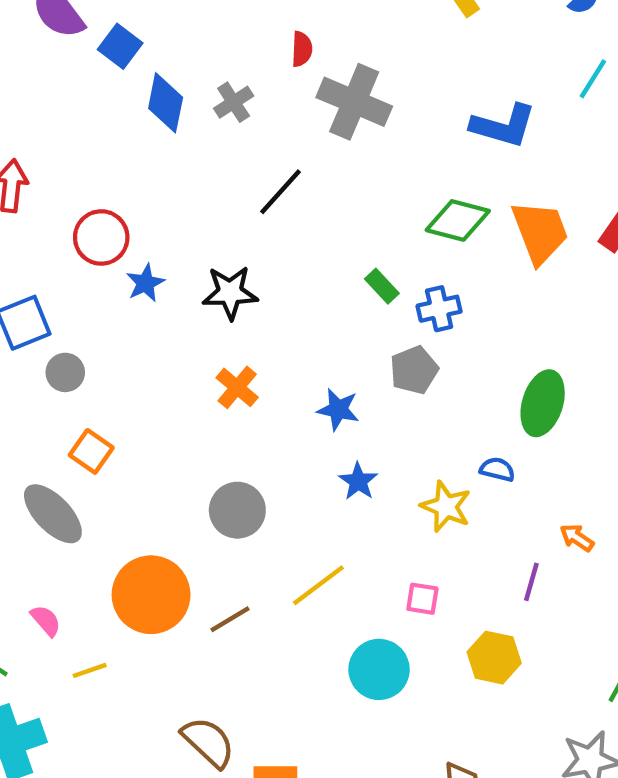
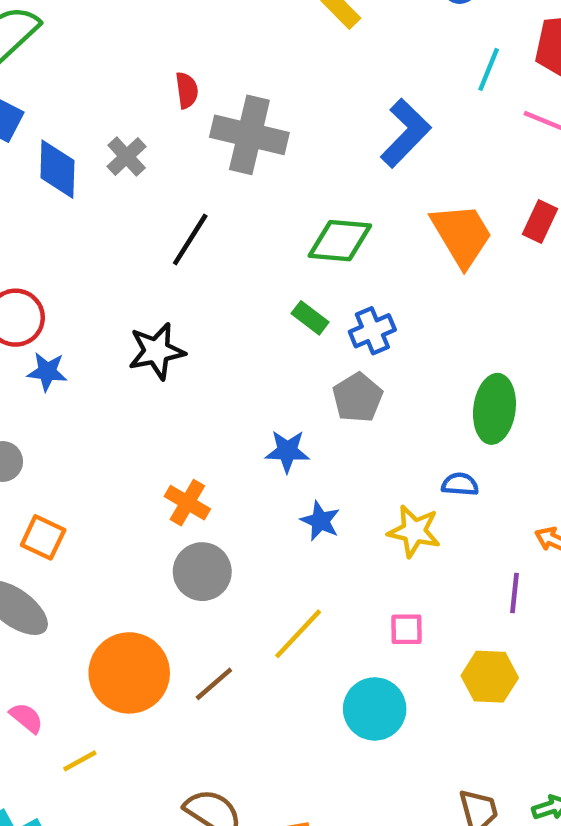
blue L-shape: (503, 126) -> (406, 133), turned -52
green diamond: (458, 220) -> (340, 241), moved
blue star: (145, 283) -> (47, 372), moved, turned -30
orange cross: (237, 387) -> (187, 503), moved

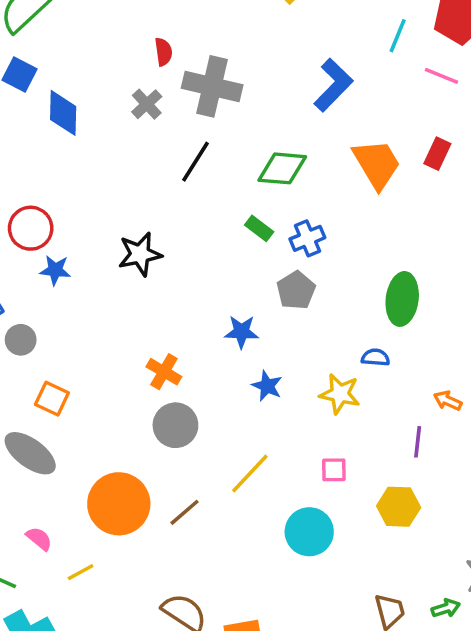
gray cross: (127, 157) -> (147, 104), moved
black line: (190, 240) -> (196, 162), moved

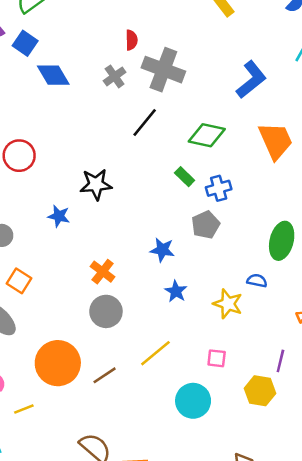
blue diamond: (63, 113) -> (53, 75), turned -40
blue star: (55, 270) -> (59, 216), moved
purple line: (418, 442) -> (280, 361), moved

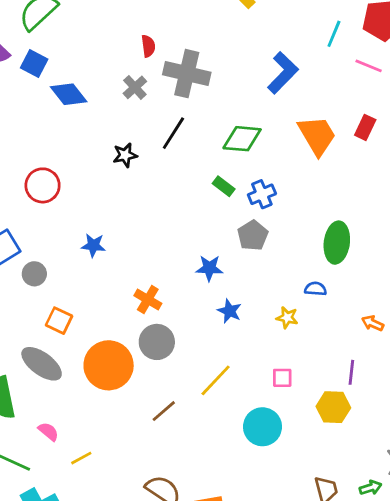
black star: (96, 184) -> (125, 155), moved, size x0.7
yellow star: (228, 304) -> (287, 318), size x0.7
orange circle: (58, 363) -> (109, 365), moved

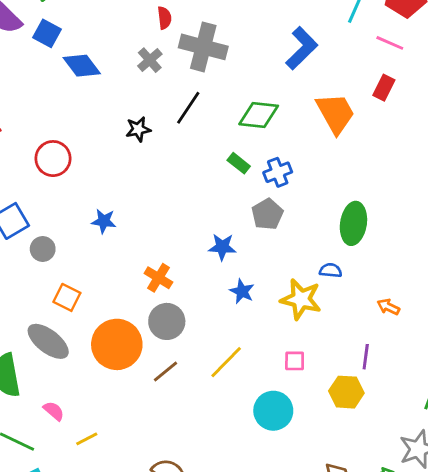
red rectangle: (365, 127) -> (384, 88), moved
yellow star: (287, 318) -> (301, 299), size x1.8
brown line: (164, 411) -> (165, 371), moved

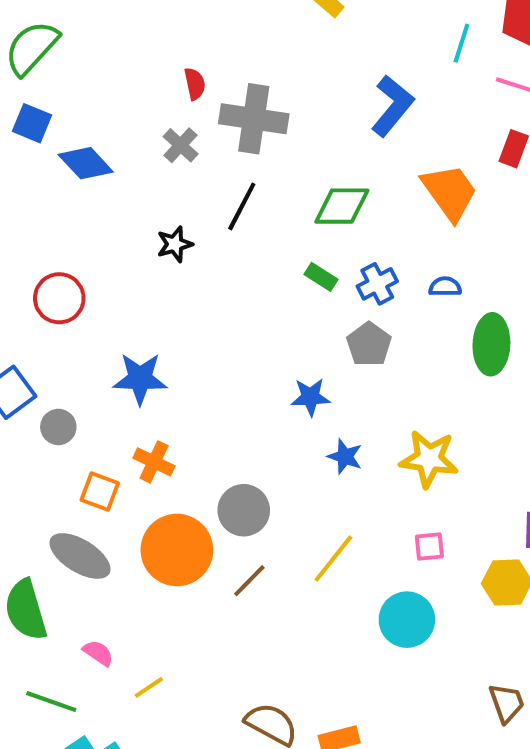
blue star: (104, 221) -> (140, 379), size x1.5
blue semicircle: (331, 270) -> (445, 287), moved
orange cross: (158, 278) -> (154, 462), moved

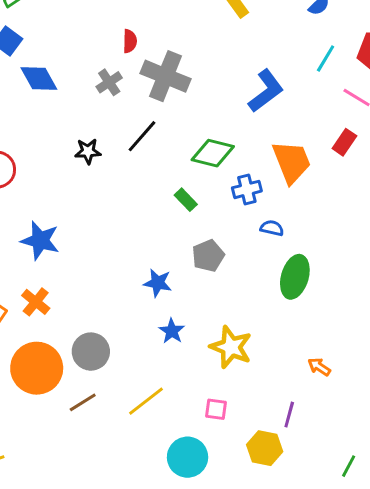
blue cross: (377, 284) -> (247, 189), moved

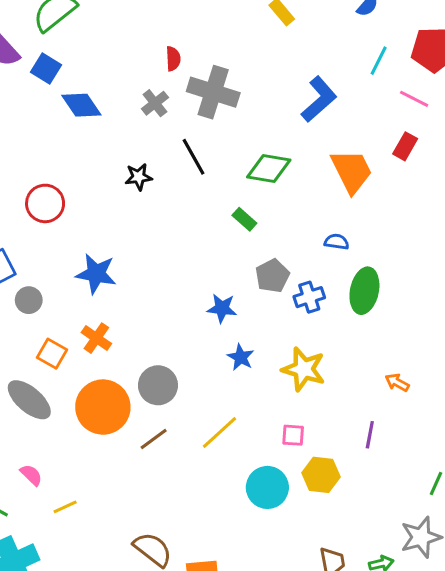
black line: (142, 136) -> (194, 157), turned -66
blue cross: (247, 189) -> (309, 297), moved
yellow hexagon: (265, 448) -> (321, 475), moved

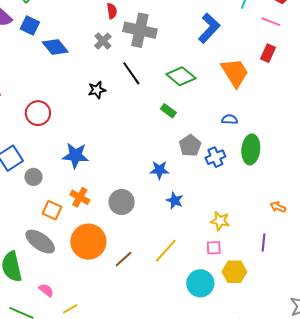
green diamond: (269, 169) -> (181, 76), turned 36
yellow star: (304, 369) -> (220, 221), moved, size x0.7
gray circle: (158, 385) -> (122, 202), moved

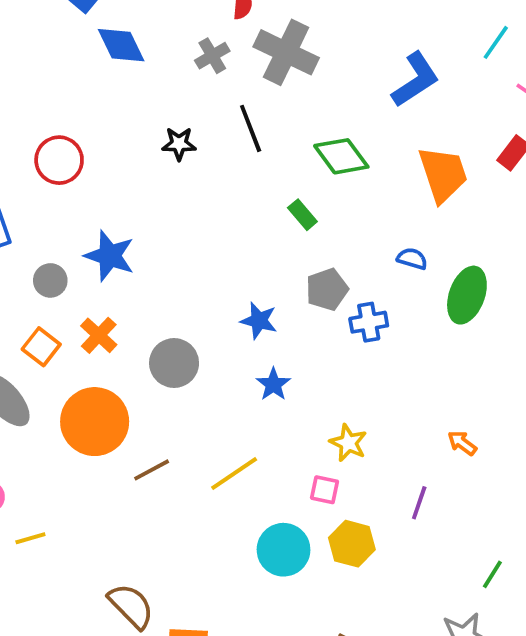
green ellipse: (251, 149) -> (467, 295), moved
gray circle: (33, 177) -> (50, 280), moved

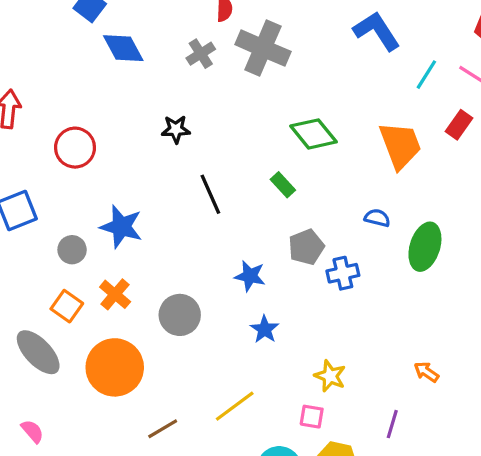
cyan line: (496, 42) -> (426, 75), moved
blue L-shape: (415, 80) -> (377, 31), moved, turned -87
black line: (251, 128) -> (210, 194), moved
brown line: (152, 470) -> (163, 429), moved

